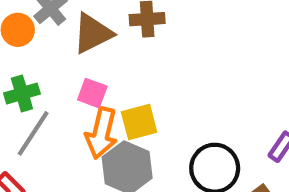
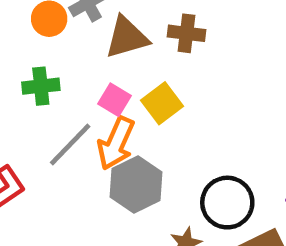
yellow square: (139, 122) -> (162, 103), moved, turned -33
gray line: (33, 133) -> (70, 144), moved

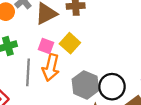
gray line: (70, 144) -> (28, 72), turned -30
gray hexagon: (136, 185) -> (85, 85), moved

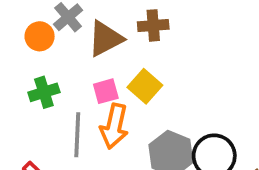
pink square: (46, 46) -> (106, 91), turned -35

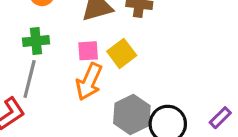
gray line: (77, 135) -> (30, 79), moved

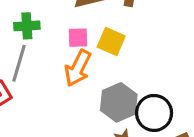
yellow square: (122, 53) -> (111, 41), turned -32

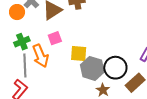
yellow square: (111, 41) -> (79, 54), moved
orange arrow: (78, 68) -> (40, 56), moved, turned -30

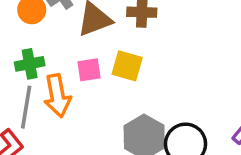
yellow square: (79, 54) -> (127, 66), moved

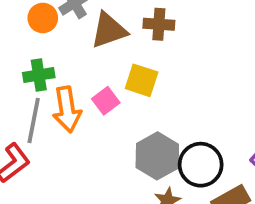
pink square: (89, 70) -> (106, 101), moved, turned -30

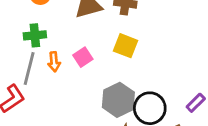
yellow square: (142, 80) -> (125, 46), moved
orange arrow: (67, 109) -> (54, 62), size x0.6

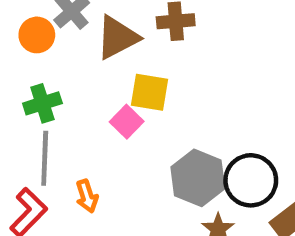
yellow square: (125, 46) -> (149, 92), moved
orange arrow: (54, 62) -> (87, 196), moved

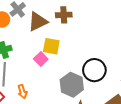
black circle: (251, 180) -> (94, 70), moved

